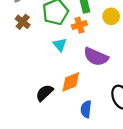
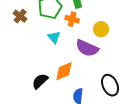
yellow circle: (111, 16) -> (101, 29), moved
orange cross: (79, 25) -> (72, 19), turned 32

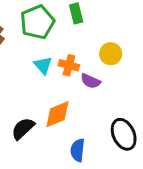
orange cross: (72, 19) -> (69, 65), moved
purple semicircle: (87, 48) -> (91, 81), size x0.6

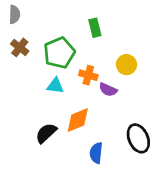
green pentagon: (37, 22) -> (59, 53), moved
cyan triangle: (43, 65) -> (55, 86), moved, turned -42

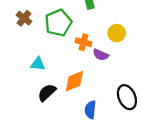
cyan triangle: (55, 86) -> (38, 64), moved

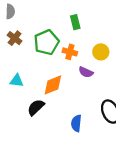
orange cross: (83, 42) -> (70, 52), moved
cyan triangle: (38, 64) -> (17, 81), moved
orange diamond: (74, 81) -> (53, 85), moved

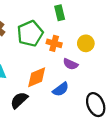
blue semicircle: (76, 123) -> (61, 89), moved, turned -133

